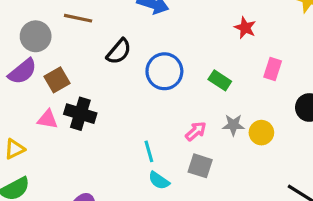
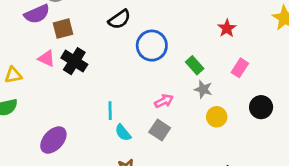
gray star: (233, 125) -> (203, 89), moved
cyan line: (149, 151) -> (110, 111), moved

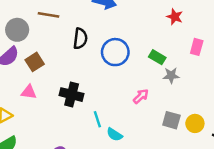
black semicircle: (119, 19) -> (80, 39), turned -30
black cross: (74, 61) -> (72, 95), moved
yellow circle: (217, 117) -> (195, 123), moved
gray square: (160, 130) -> (171, 120), moved

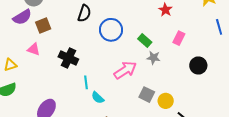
pink arrow: (141, 96) -> (125, 70), size x1.6

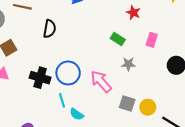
blue circle: (111, 30) -> (68, 73), moved
green rectangle: (145, 40) -> (118, 39), moved
pink arrow: (125, 70) -> (101, 81), turned -90

